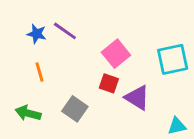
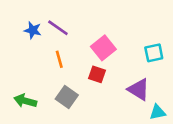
cyan square: (173, 59) -> (154, 53), size x0.7
orange line: (39, 72) -> (59, 59), moved
purple triangle: (137, 98) -> (139, 89), moved

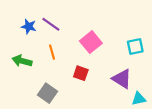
red square: (97, 74) -> (81, 73), moved
gray square: (67, 97) -> (48, 93), moved
green arrow: (25, 101) -> (22, 61), moved

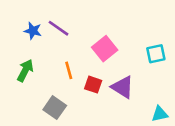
orange line: (52, 52) -> (69, 70), moved
green arrow: (22, 61) -> (25, 70), turned 102
purple triangle: (122, 79) -> (123, 87), moved

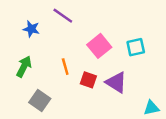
purple line: (59, 28) -> (63, 16), moved
cyan square: (156, 54) -> (136, 47), moved
gray square: (55, 108) -> (40, 101), moved

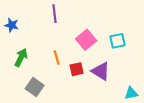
purple line: (63, 16) -> (55, 14), turned 48
blue star: (31, 29) -> (12, 25), moved
red square: (88, 80) -> (77, 69), turned -32

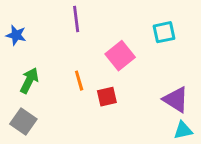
cyan square: (117, 41) -> (164, 32), moved
purple triangle: (101, 71) -> (176, 100), moved
gray square: (35, 87) -> (23, 122), moved

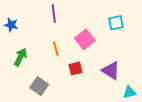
orange line: (79, 81) -> (56, 49), moved
purple triangle: (176, 100) -> (111, 71), moved
gray square: (23, 122) -> (39, 86), moved

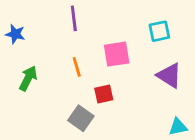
pink square: (85, 39) -> (117, 54), turned 30
purple triangle: (111, 71) -> (169, 75), moved
gray square: (39, 86) -> (81, 118), moved

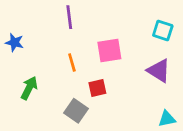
cyan square: (159, 31) -> (163, 30), moved, turned 30
blue star: (15, 34) -> (14, 43), moved
green arrow: (28, 78) -> (29, 88), moved

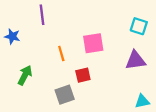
purple line: (69, 17) -> (42, 15), moved
purple triangle: (159, 71) -> (135, 60), turned -40
gray square: (76, 111) -> (65, 95), turned 36

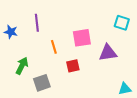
purple line: (42, 15) -> (37, 23), moved
purple triangle: (135, 60) -> (108, 53), moved
gray square: (65, 95) -> (42, 83), moved

